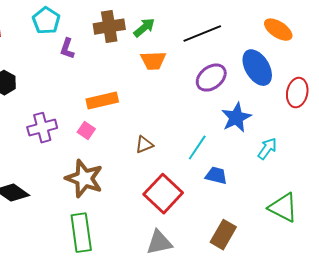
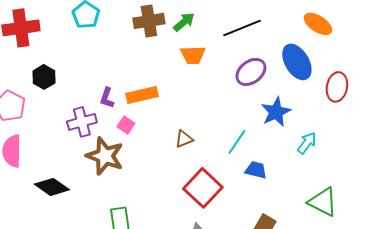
purple L-shape: (67, 49) -> (107, 98), moved
brown star: (84, 179) -> (105, 156), moved

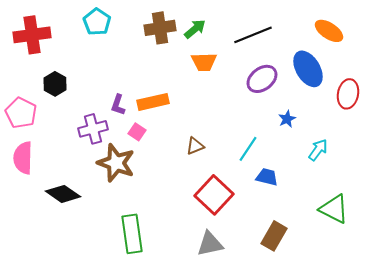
blue star: (276, 112) -> (287, 119), size x0.6

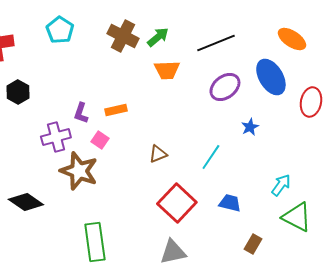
brown cross: (160, 28) -> (123, 36), turned 36
orange rectangle: (153, 102) -> (116, 110), size x0.7
cyan arrow: (318, 150) -> (281, 185), moved
blue trapezoid: (267, 177) -> (230, 203), moved
brown rectangle: (274, 236) -> (253, 244), moved, size x0.7

